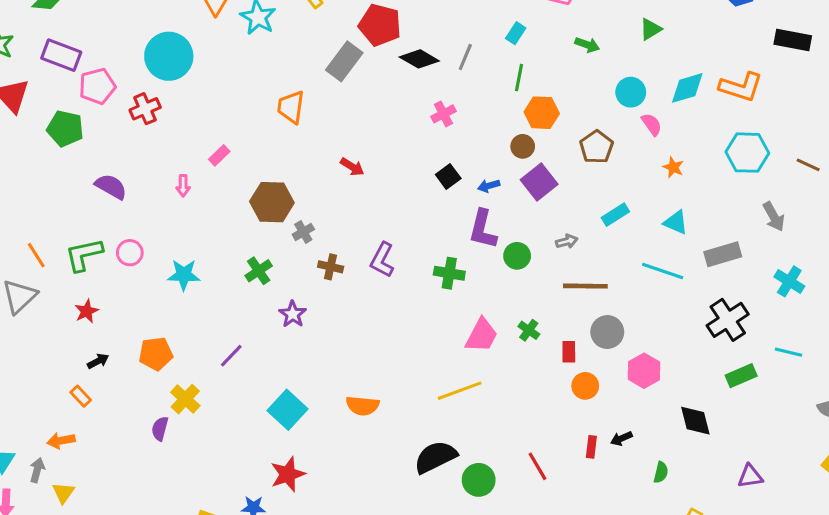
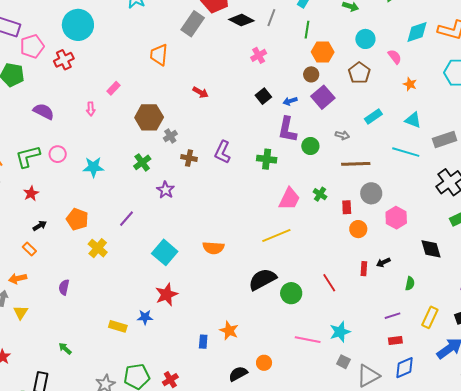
cyan circle: (631, 92) -> (365, 39), moved
gray arrow: (567, 241) -> (342, 135), turned 32
orange pentagon: (156, 354) -> (77, 219), turned 30
purple semicircle: (160, 429) -> (64, 287), moved

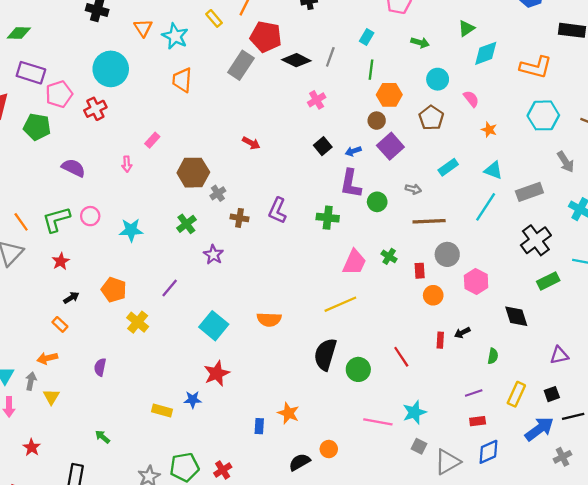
cyan diamond: (417, 32) -> (486, 53), moved
orange trapezoid: (159, 55) -> (182, 80), moved
cyan line: (406, 152) -> (486, 207), turned -72
black semicircle: (262, 279) -> (325, 354), turned -44

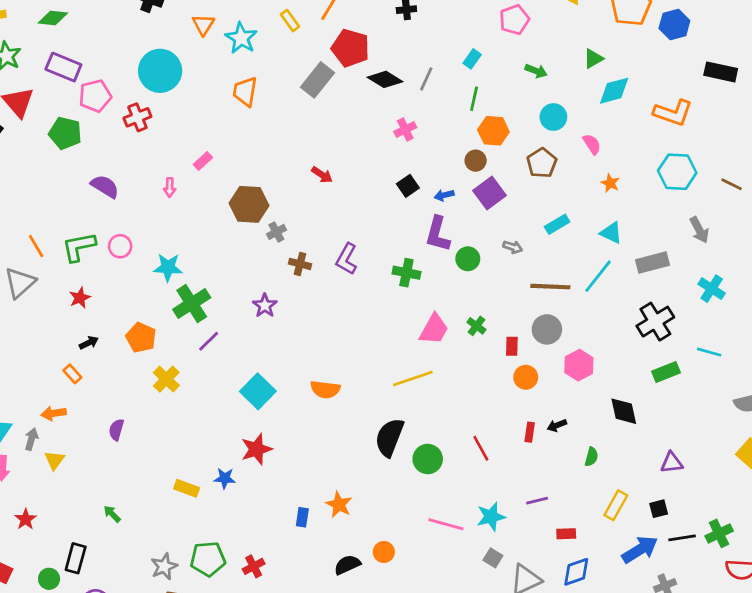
brown line: (429, 221) -> (550, 287), moved
green cross: (186, 224) -> (192, 303), moved, size x1.5
purple line: (474, 393) -> (537, 501), moved

